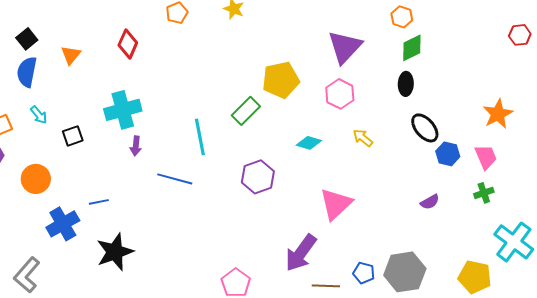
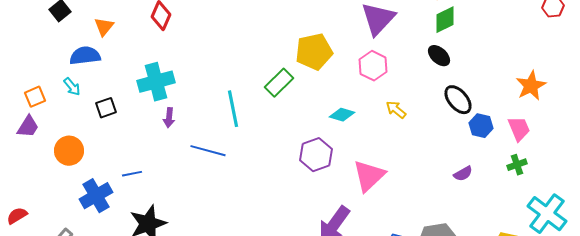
blue semicircle: (27, 72) -> (85, 56), moved, turned 72
black ellipse: (406, 84) -> (439, 56), turned -50
purple hexagon: (258, 177) -> (316, 155), moved

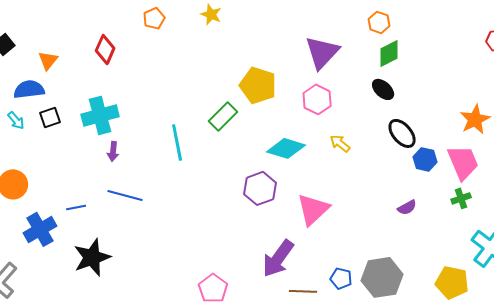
yellow pentagon: (314, 52) -> (258, 85), turned 30
black square: (106, 108) -> (50, 117), moved
cyan diamond: (342, 115) -> (286, 148), size x1.5
pink trapezoid: (519, 129) -> (463, 162), size x1.4
blue line: (208, 151) -> (125, 195), moved

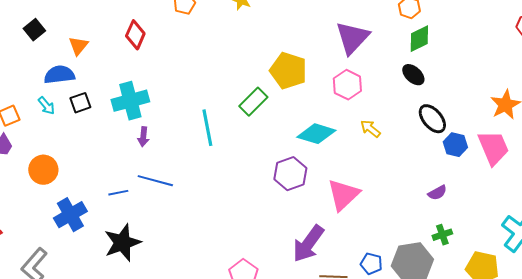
green cross: (461, 198) -> (442, 235), moved
blue line: (76, 207) -> (118, 193), moved

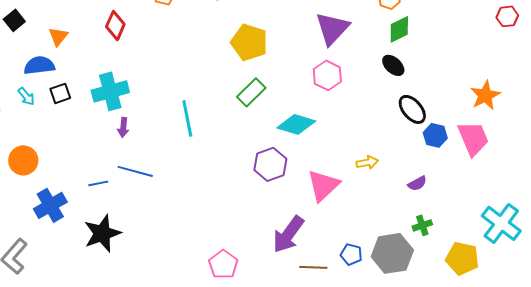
yellow pentagon: (288, 71) -> (249, 42), moved
green rectangle: (253, 102) -> (251, 92), moved
yellow arrow: (370, 129) -> (367, 162), moved, turned 130

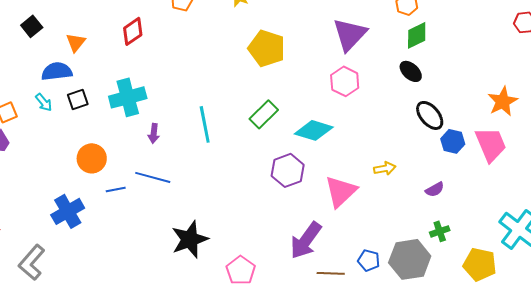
red diamond: (115, 25) -> (133, 31), turned 32
green rectangle: (251, 92) -> (264, 114), moved
purple arrow: (123, 127) -> (154, 133), moved
orange circle: (23, 160) -> (92, 158), moved
black star: (102, 233) -> (190, 239), moved

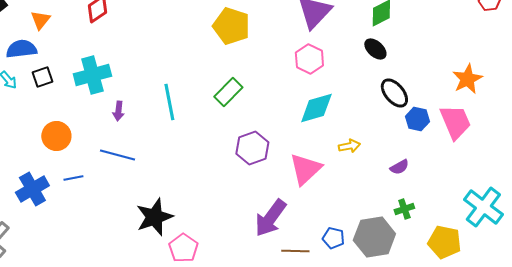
cyan diamond: (314, 130) -> (316, 108), moved, turned -33
blue line: (116, 189) -> (73, 178), moved
pink pentagon: (241, 270) -> (183, 248), moved

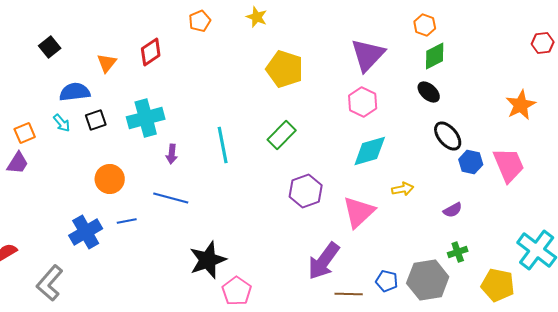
orange triangle: (40, 20) -> (107, 63), moved
orange star: (467, 79) -> (521, 105), moved

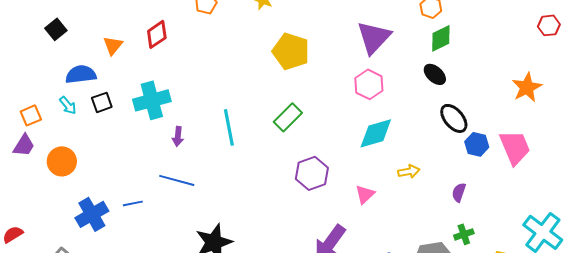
orange circle: (110, 179) -> (62, 161), moved
purple semicircle: (453, 210) -> (459, 192), turned 138
pink triangle: (359, 212) -> (365, 194), size x0.6

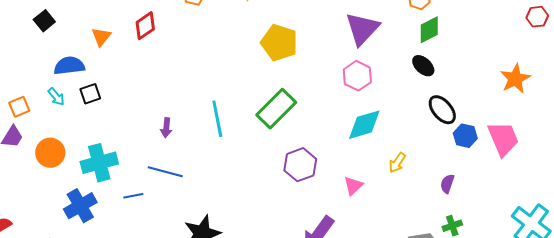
cyan cross: (152, 100) -> (99, 163), moved
green rectangle: (288, 117) -> (276, 109), size x1.4
yellow arrow: (409, 171) -> (397, 163), turned 135
blue line: (133, 203) -> (133, 196), moved

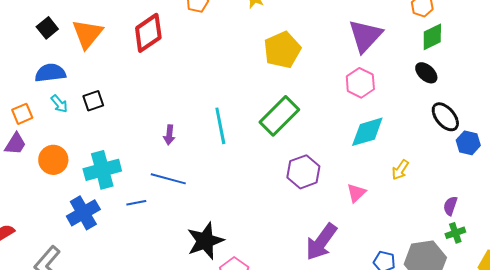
red diamond: (145, 26) -> (148, 33), size x1.4
orange triangle: (101, 37) -> (87, 34), moved, size x1.6
yellow pentagon: (279, 43) -> (282, 50), turned 30
blue semicircle: (69, 66) -> (50, 73), moved
purple semicircle: (447, 184) -> (450, 206), moved

